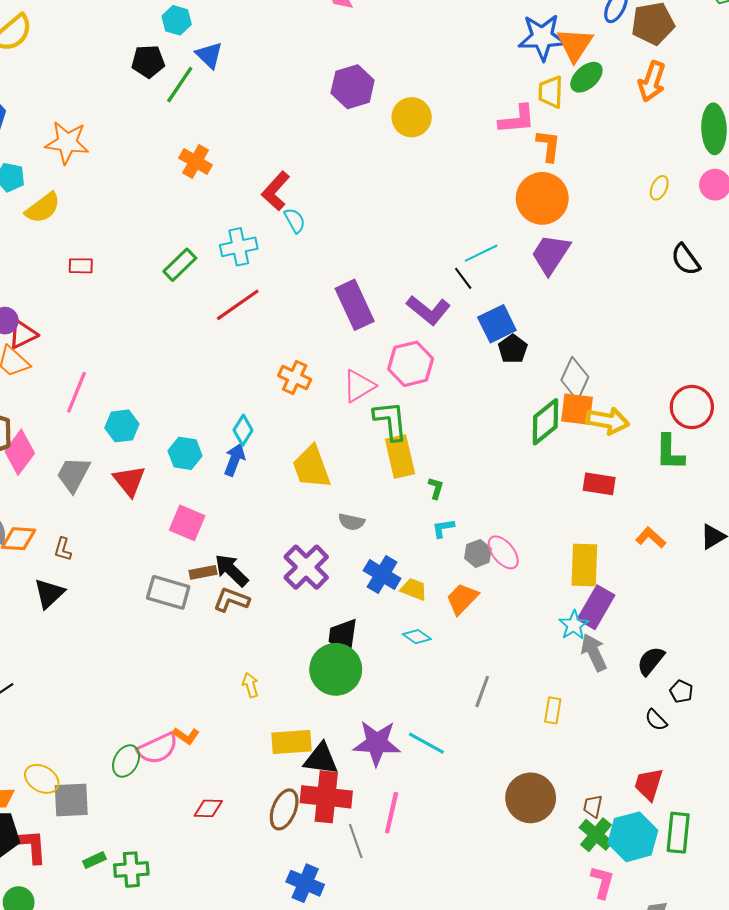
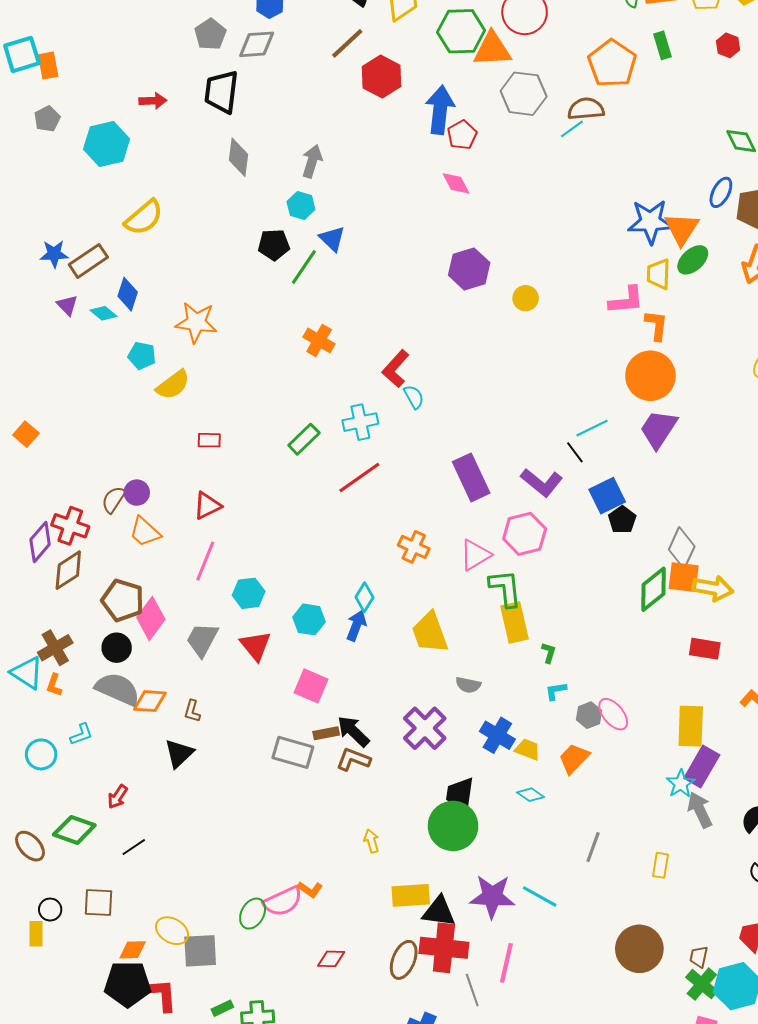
yellow circle: (412, 117) -> (526, 298), size x0.7
red triangle: (23, 334) -> (207, 506), moved

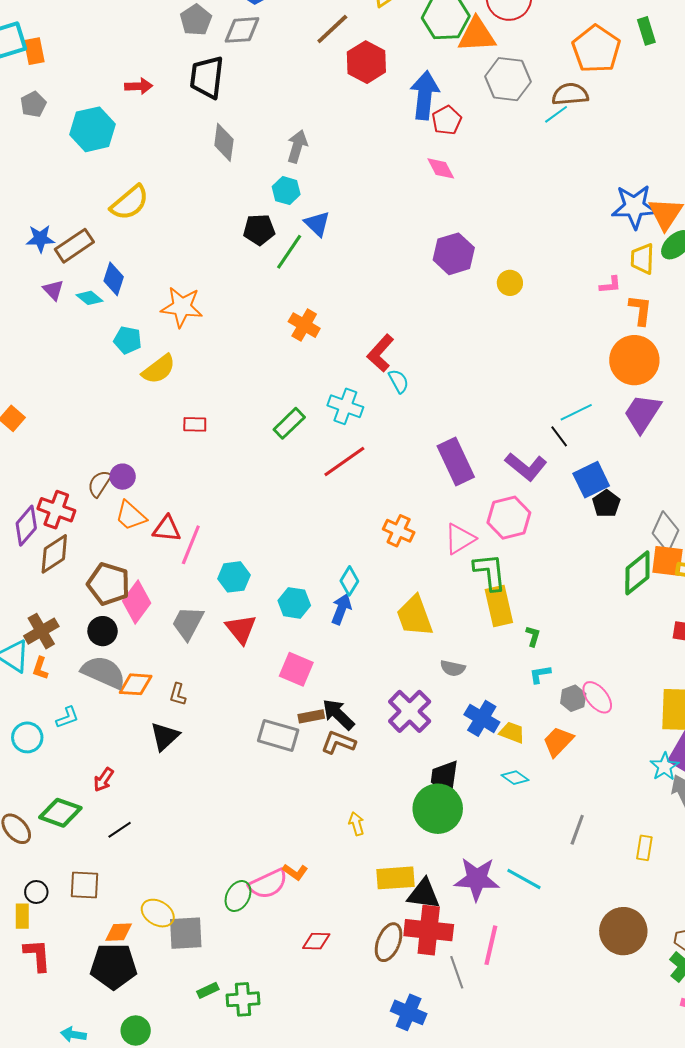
pink L-shape: (626, 300) -> (610, 285), size x0.6
cyan cross: (360, 422) -> (345, 406), turned 32
red triangle: (207, 506) -> (167, 529), moved, turned 32
red L-shape: (163, 995) -> (37, 955), moved

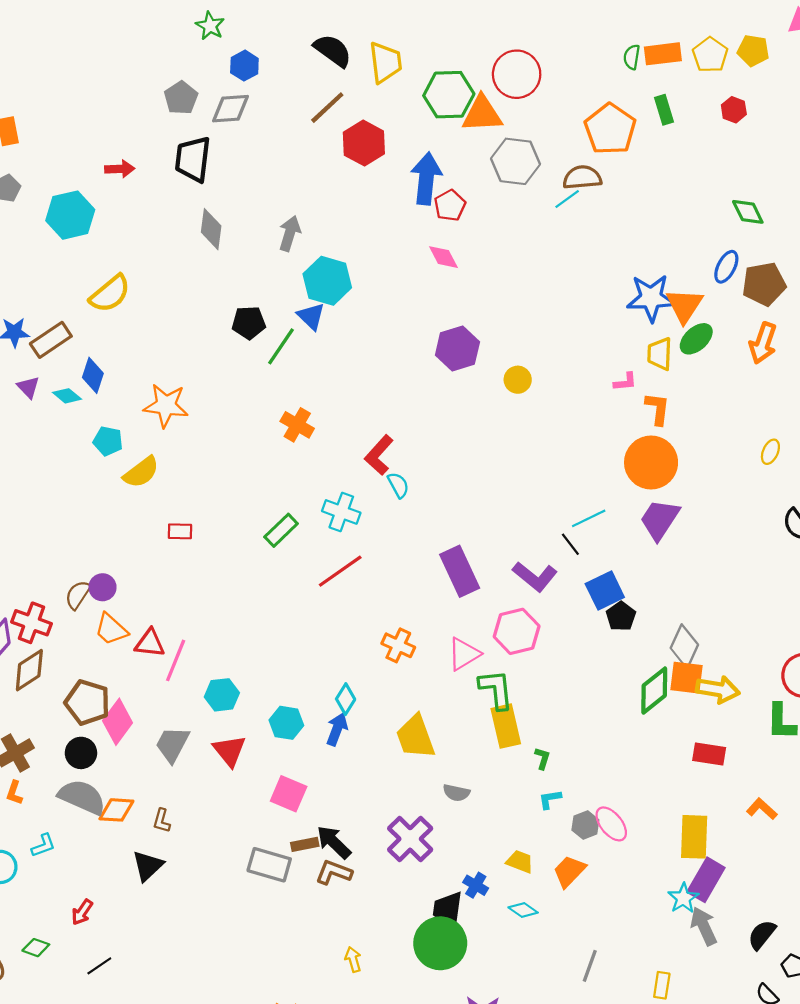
cyan hexagon: (286, 191) -> (327, 281), moved, size x1.6
blue cross: (482, 718) -> (476, 885), moved, size x0.7
green diamond: (60, 813) -> (36, 948), size x0.6

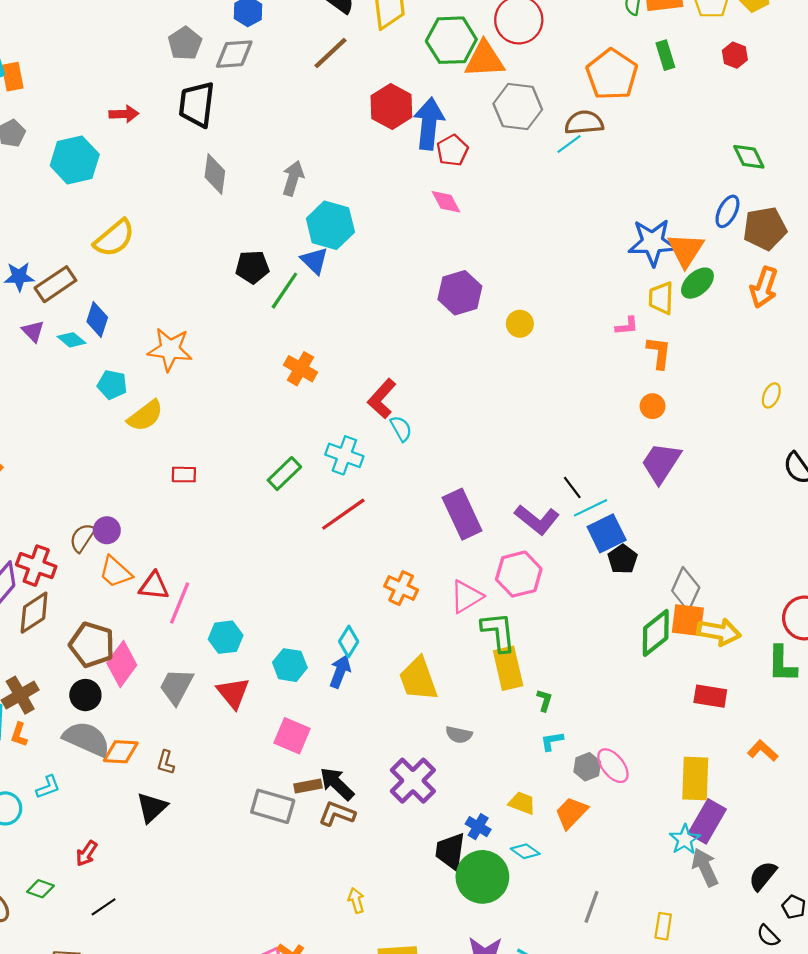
red hexagon: (364, 143) -> (391, 107), moved
orange circle: (651, 463) -> (653, 406), size x0.5
cyan line: (589, 518) -> (590, 508), moved
green circle: (440, 943) -> (482, 877), moved

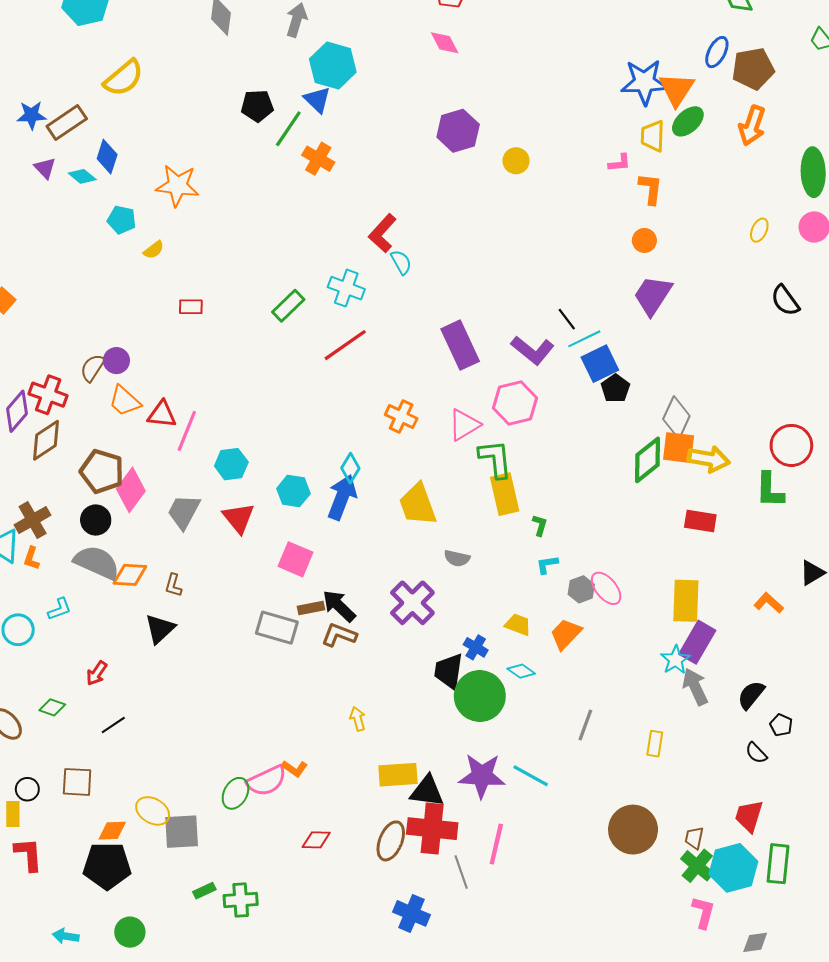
orange cross: (300, 369) -> (318, 159), moved
yellow semicircle: (145, 416) -> (154, 250), size x0.6
blue arrow: (340, 671) -> (342, 497), size x1.4
orange L-shape: (763, 751) -> (769, 603), moved

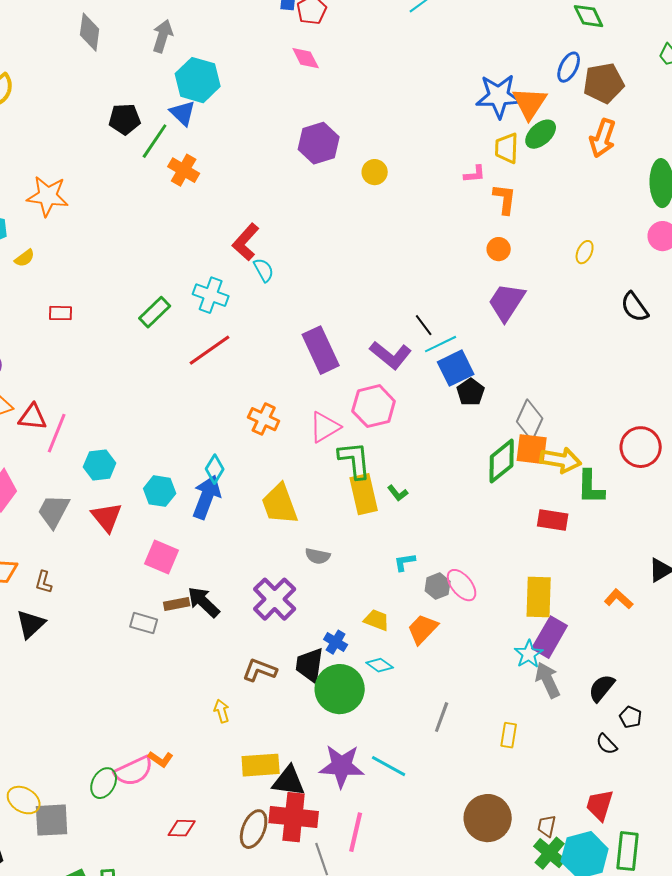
yellow ellipse: (759, 230) -> (585, 252), moved
green L-shape: (770, 490) -> (591, 487), moved
green L-shape: (540, 525) -> (398, 493), moved, turned 125
gray rectangle: (277, 628) -> (144, 623), size x0.7
brown L-shape: (339, 635) -> (260, 670), moved

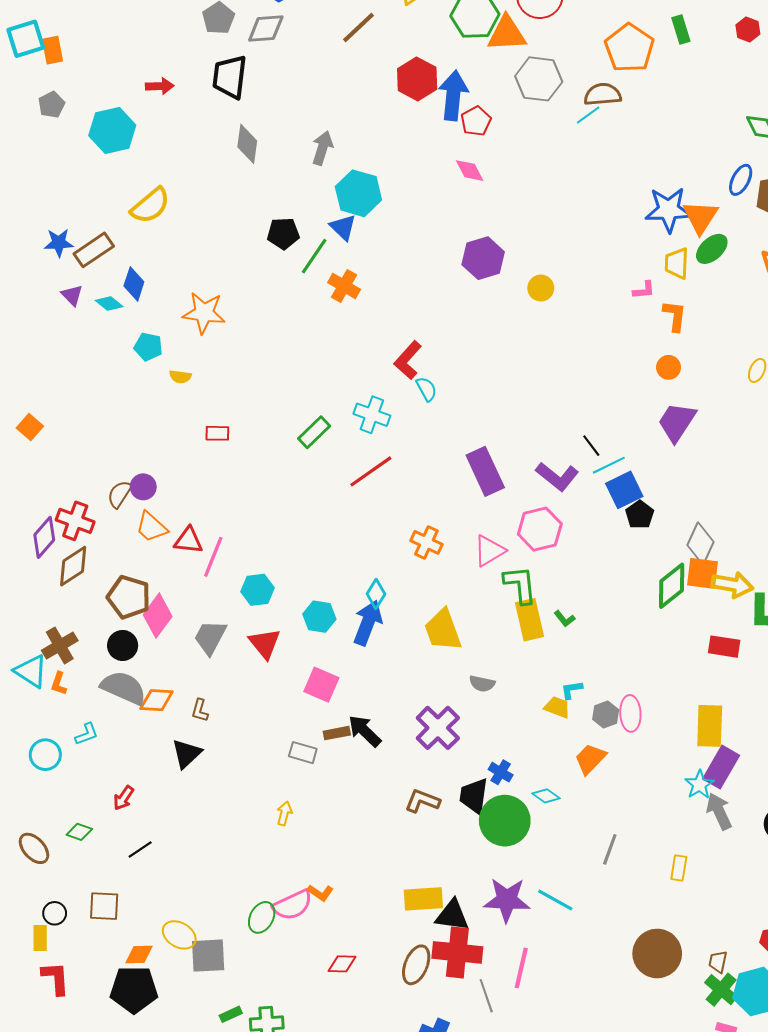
yellow semicircle: (25, 258) -> (180, 377), turned 45
pink ellipse: (462, 585) -> (630, 713), turned 36
yellow trapezoid: (377, 620) -> (557, 707), moved
yellow arrow: (222, 711) -> (284, 813), moved, turned 30

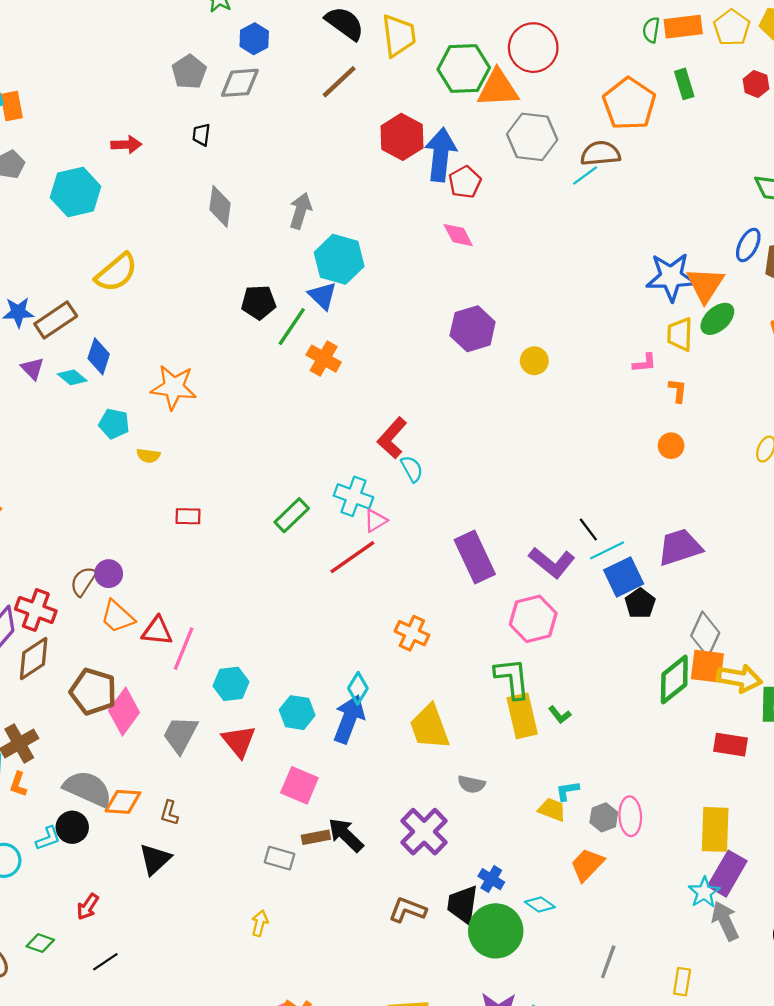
black trapezoid: (230, 77) -> (201, 135), size x0.5
orange L-shape: (675, 316) -> (678, 391), size x0.7
purple trapezoid: (677, 422) -> (680, 547), moved, turned 39
pink triangle: (489, 551) -> (375, 521), moved, size x0.7
black circle: (123, 645) -> (72, 827), moved

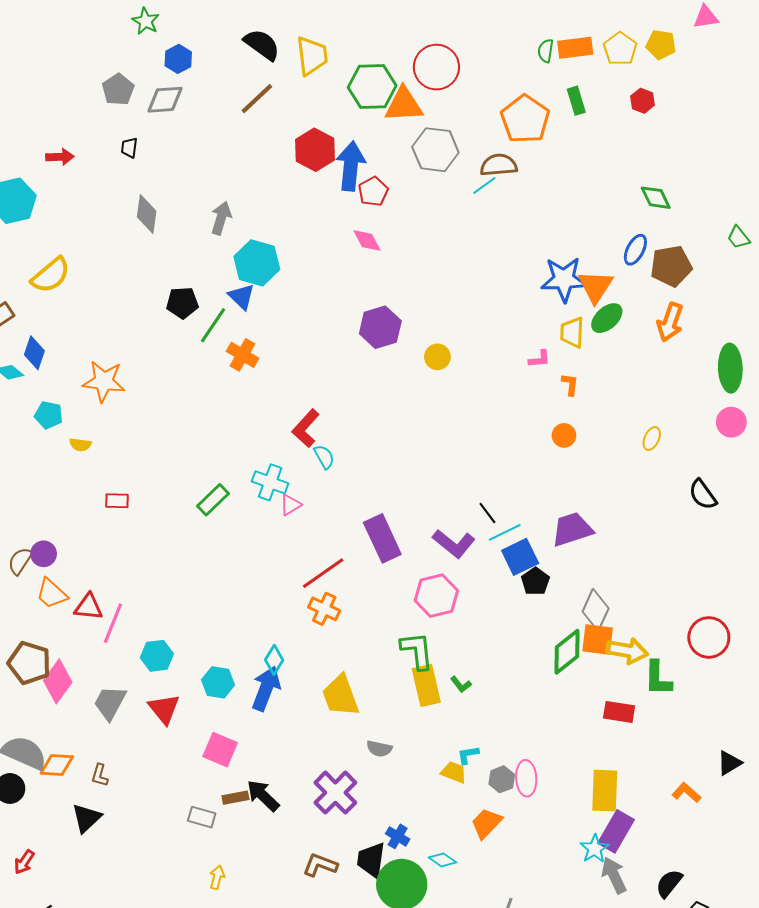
red line: (352, 557) -> (323, 573), moved
yellow arrow: (260, 923) -> (217, 877), moved

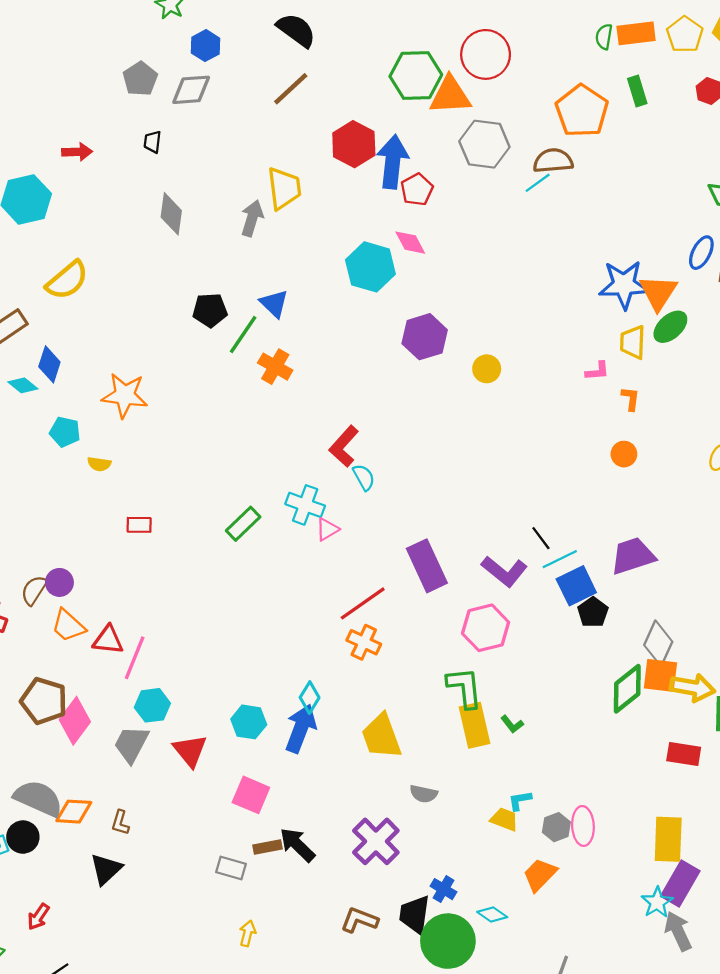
yellow trapezoid: (312, 56) -> (284, 188), moved
cyan hexagon: (257, 263) -> (370, 267), moved
cyan hexagon: (157, 656) -> (152, 705), moved

